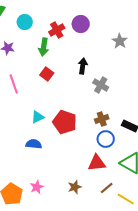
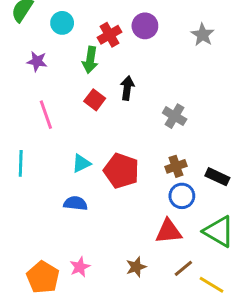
gray star: (120, 41) -> (203, 35), moved
black arrow: (83, 66) -> (127, 88), moved

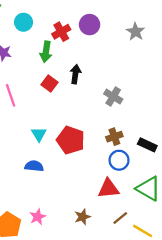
cyan triangle: (81, 163) -> (39, 134), turned -35

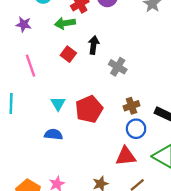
green arrow: (46, 52) -> (65, 23), turned 72
gray cross: (113, 97) -> (118, 67), moved
red pentagon: (71, 140) -> (89, 109), turned 30

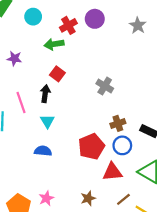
purple star: (24, 24) -> (14, 58), moved
black arrow: (94, 45) -> (45, 94), moved
pink line: (31, 66) -> (21, 102), moved
red pentagon: (89, 109) -> (91, 147), moved

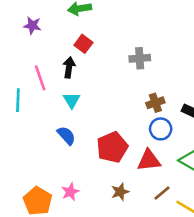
gray cross: (105, 86) -> (140, 58), turned -35
red pentagon: (91, 147) -> (112, 147), moved
blue semicircle: (43, 151) -> (66, 135), turned 42

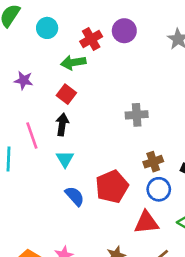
red square: (83, 44) -> (66, 94), moved
blue semicircle: (66, 135) -> (75, 196), moved
red pentagon: (112, 147) -> (112, 187), moved

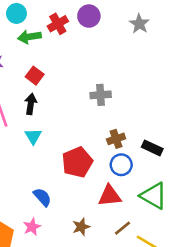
green arrow: (73, 62) -> (29, 37), moved
blue semicircle: (75, 196) -> (42, 197), moved

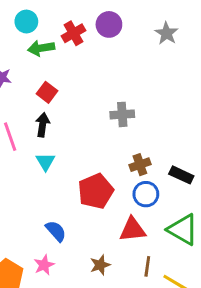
brown line: (123, 228) -> (147, 266), turned -42

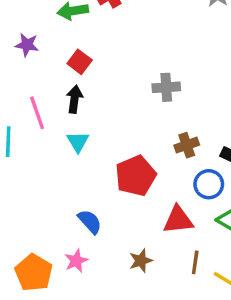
blue circle: (146, 194) -> (209, 184), moved

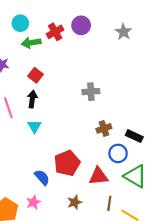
red pentagon: (136, 176) -> (67, 163), moved

